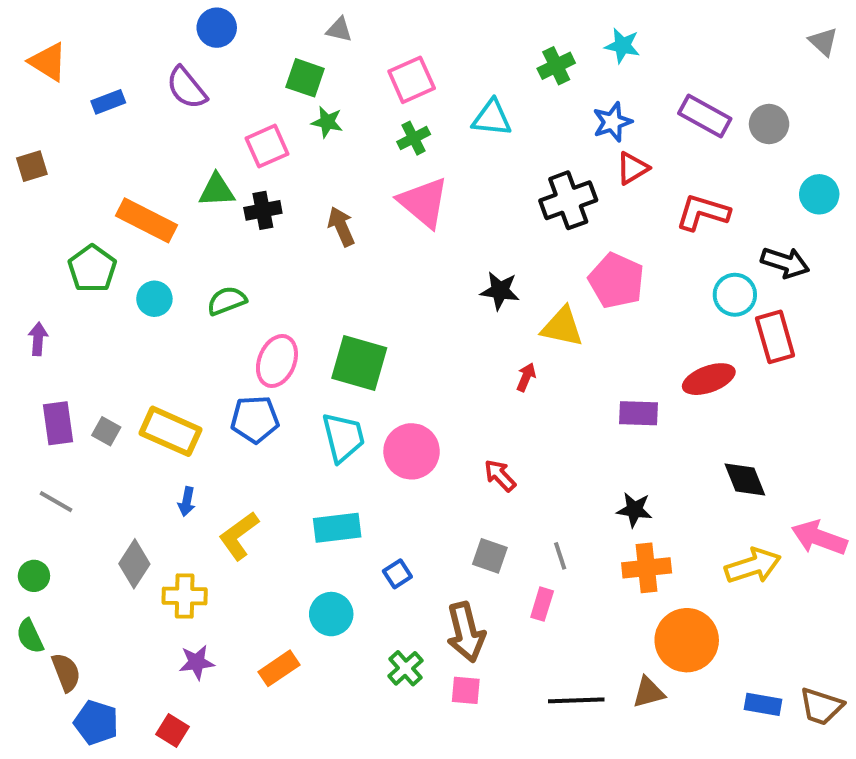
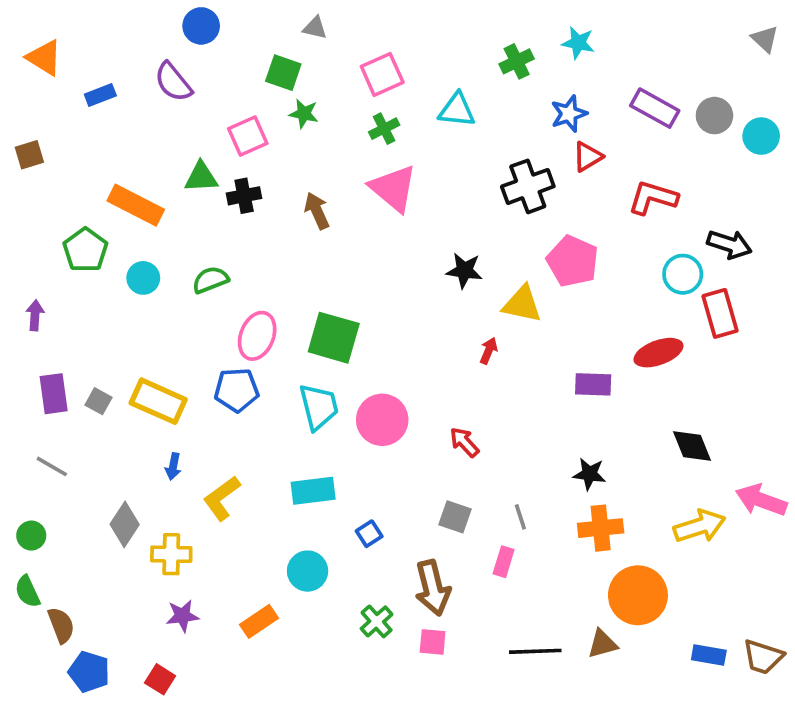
cyan circle: (819, 194) -> (761, 136), moved

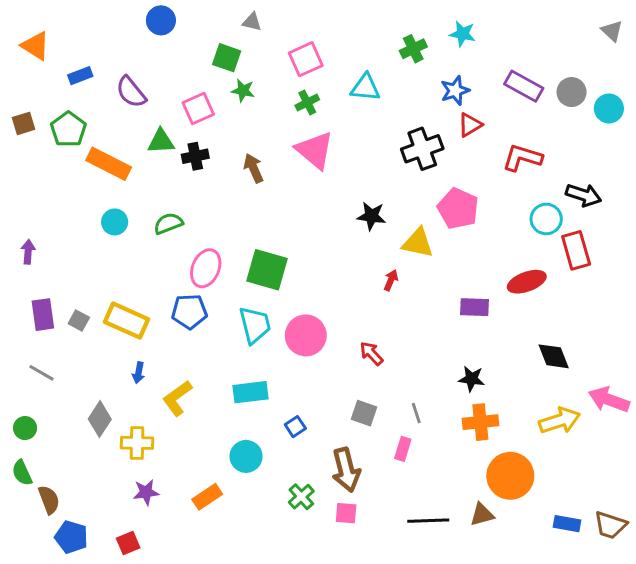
purple semicircle: (173, 82) -> (131, 92), moved
green pentagon: (85, 250) -> (68, 129), moved
red square: (160, 679) -> (128, 543), turned 35

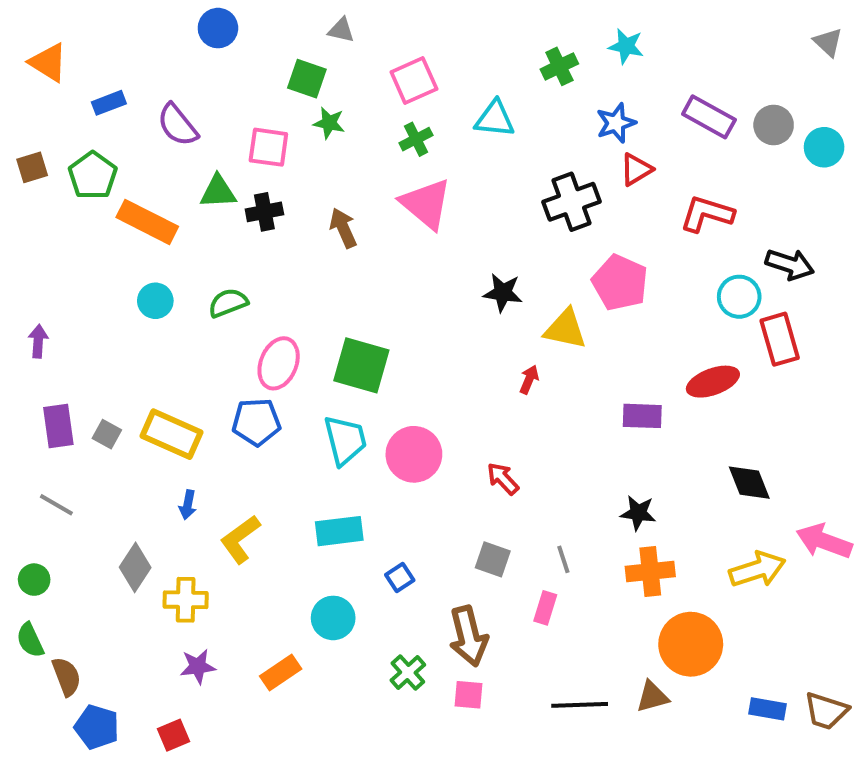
pink square: (198, 108) -> (268, 147), turned 32

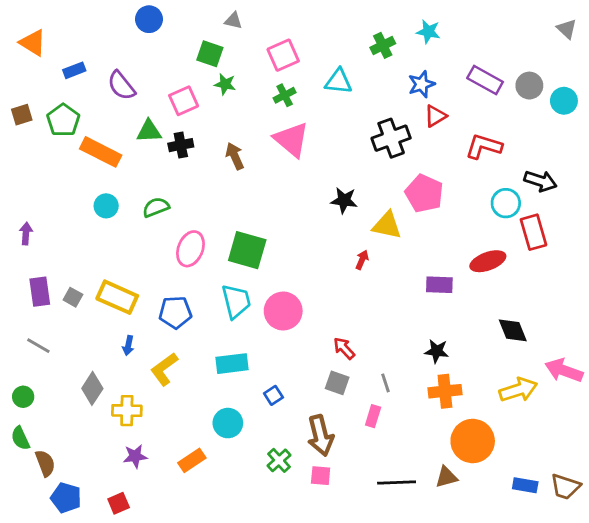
pink square: (268, 147) -> (184, 101), turned -32
blue pentagon: (256, 422) -> (175, 312), moved
red arrow: (503, 479) -> (344, 348), moved

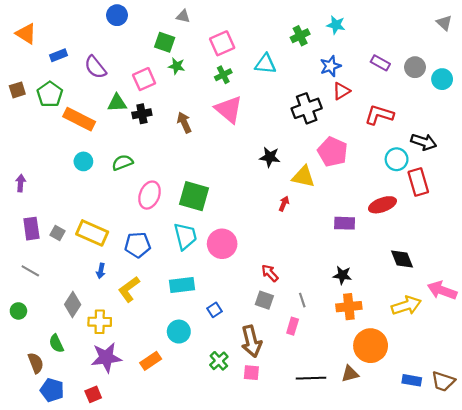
purple rectangle: (485, 80) -> (380, 63), size x0.7
green semicircle: (20, 438) -> (56, 343), moved
purple star: (135, 456) -> (106, 358), size x1.6

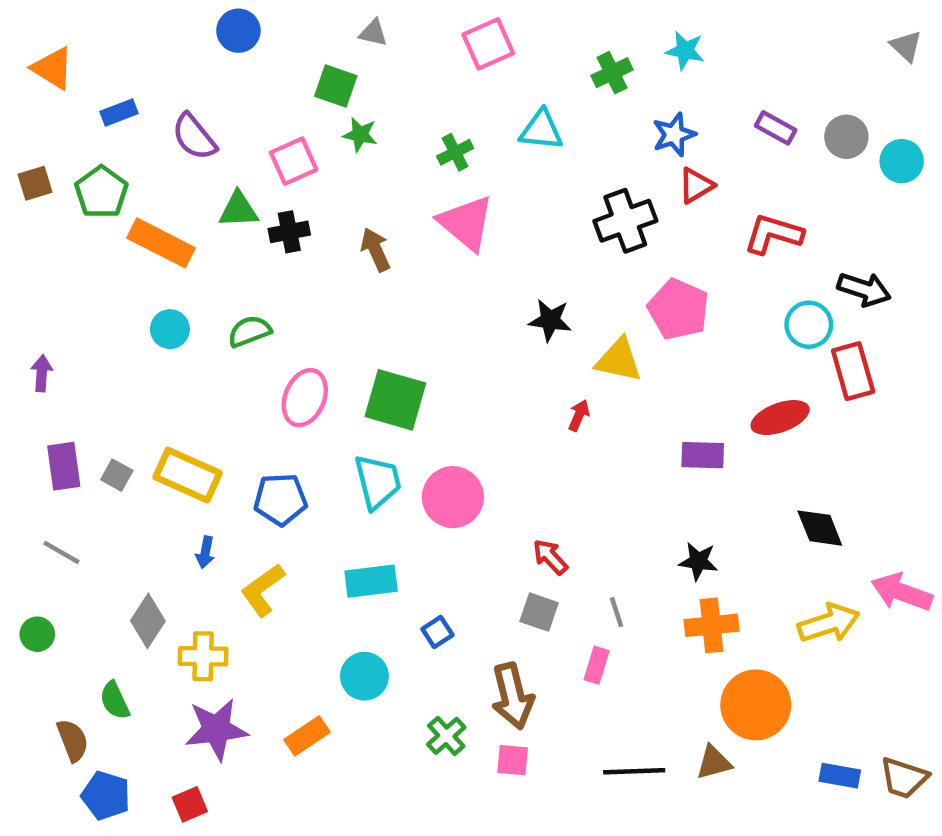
pink square: (222, 43) -> (488, 44), moved

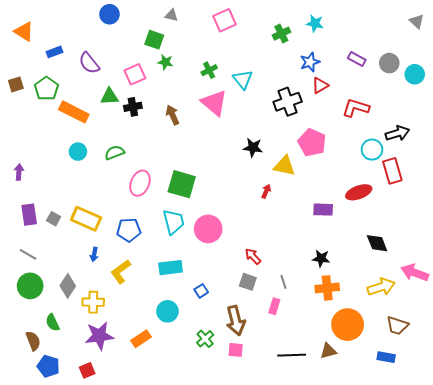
cyan triangle: (541, 130) -> (243, 79), moved, turned 45
black arrow: (864, 289) -> (397, 133), turned -35
green circle: (37, 634) -> (30, 286), moved, size x1.6
brown trapezoid: (904, 778) -> (397, 326), moved

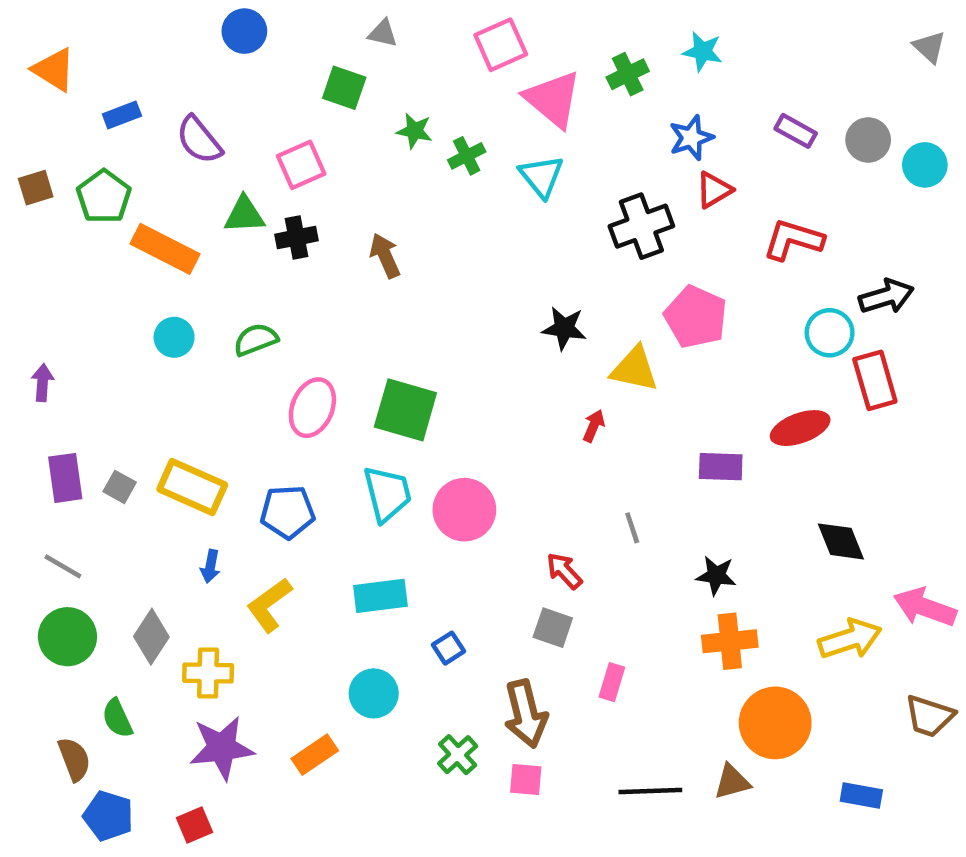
green star: (165, 62) -> (415, 131), moved
pink triangle: (214, 103) -> (553, 99), moved
gray line: (283, 282) -> (632, 528), moved
brown trapezoid: (397, 326) -> (929, 716), moved

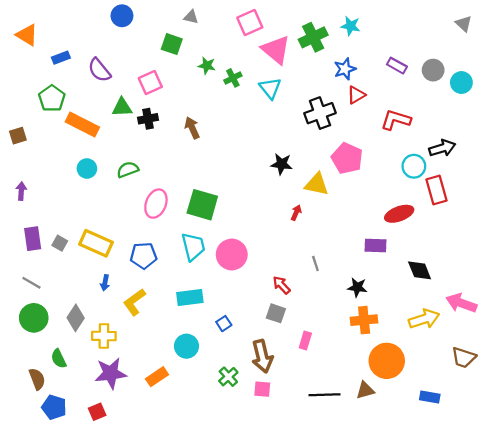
green cross: (628, 74) -> (313, 37), size x1.4
brown square: (36, 188) -> (18, 136), moved
purple rectangle: (721, 467) -> (375, 245), moved

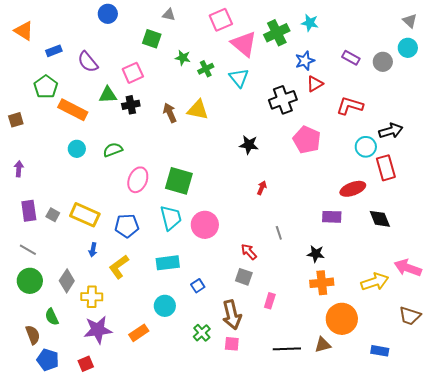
cyan circle: (461, 83) -> (408, 48), moved
yellow triangle: (317, 184) -> (198, 110), moved
black diamond: (420, 270) -> (380, 219), moved

